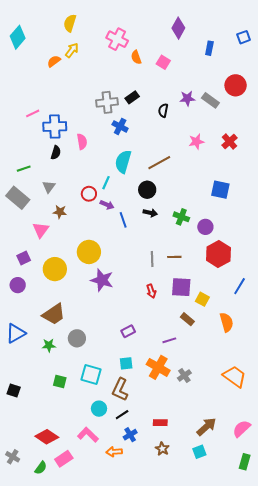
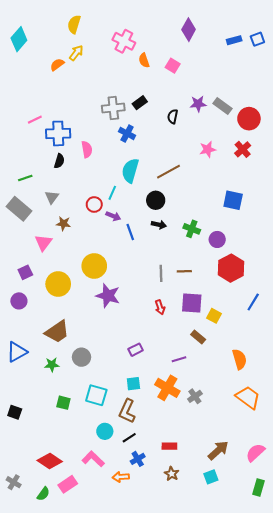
blue rectangle: (209, 48) -> (234, 40), moved, turned 64
red circle: (236, 85) -> (249, 119), moved
orange semicircle: (226, 322) -> (239, 359), moved

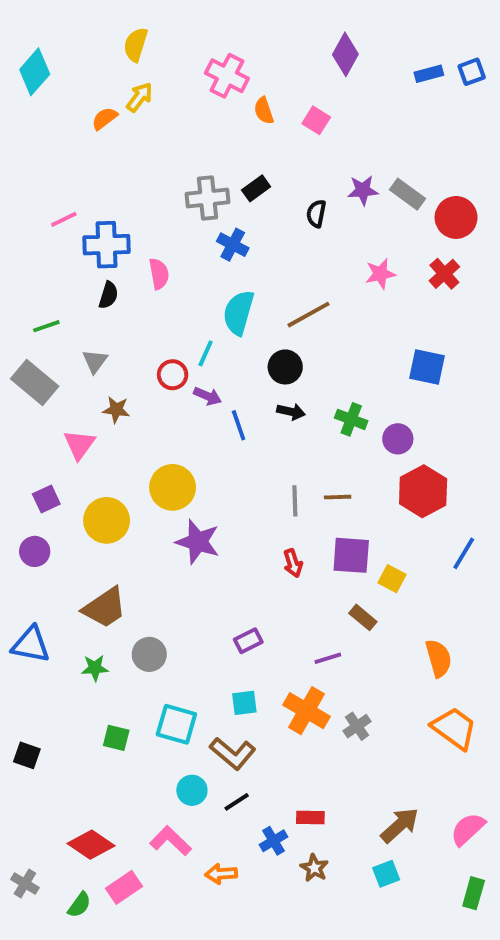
blue triangle: (17, 352) -> (31, 645), turned 40
brown L-shape: (127, 411) -> (233, 753), turned -75
blue cross: (138, 459) -> (274, 841), moved

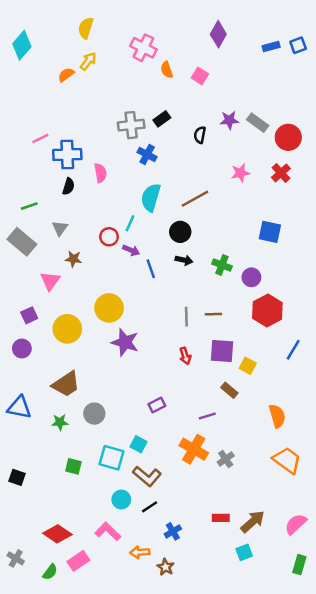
cyan square: (244, 703) -> (138, 444), moved, turned 35
red rectangle: (310, 817) -> (221, 518), moved
brown star: (314, 868) -> (166, 567), moved

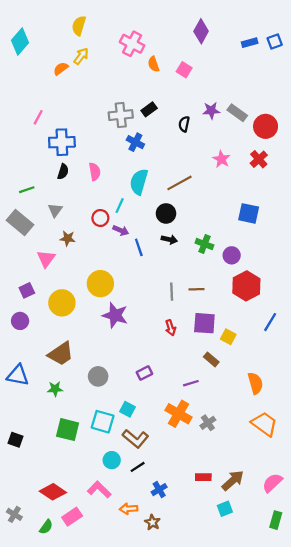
pink line: (40, 139) -> (38, 117), moved, turned -35
pink semicircle: (100, 173) -> (95, 172), moved
pink star: (240, 173) -> (221, 159), turned -30
gray circle: (94, 414) -> (98, 376), moved
green square: (73, 466) -> (68, 430), size x1.5

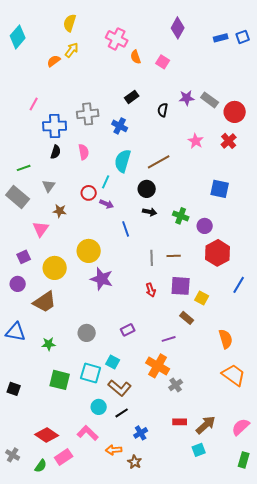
gray cross: (121, 115) -> (88, 114), moved
blue line: (139, 247) -> (126, 229), moved
brown trapezoid: (61, 354) -> (45, 302), moved
gray cross: (208, 423) -> (176, 385), moved

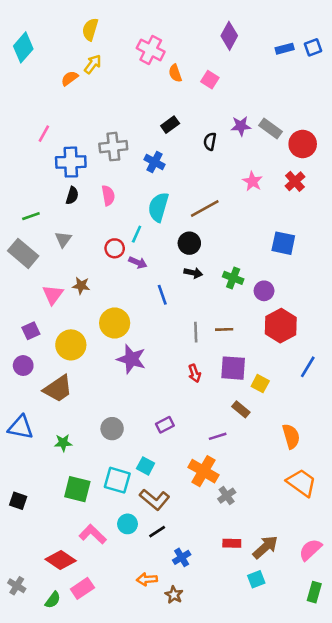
brown star: (60, 211) -> (81, 286), moved
pink L-shape: (88, 433) -> (93, 534), moved

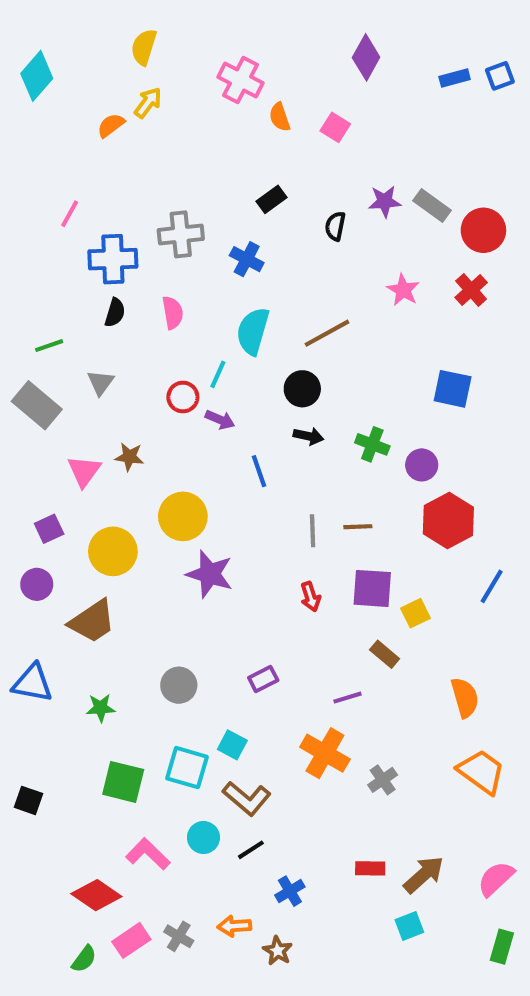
yellow square: (260, 384) -> (415, 613), turned 36
gray cross: (227, 496) -> (383, 780), moved
gray cross: (17, 586) -> (179, 936), moved

